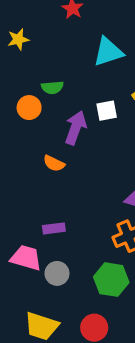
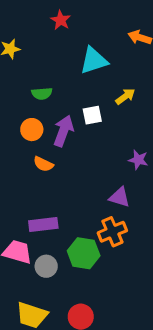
orange circle: (29, 108) -> (32, 130), moved
purple rectangle: (54, 228) -> (43, 225), size x1.4
green hexagon: (111, 280) -> (84, 253), moved

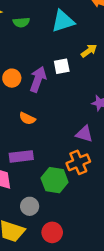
green semicircle: (42, 94) -> (21, 22), moved
orange semicircle: (43, 164) -> (27, 118), moved
gray circle: (46, 266) -> (30, 206), moved

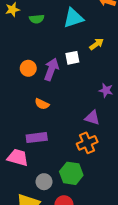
green hexagon: (55, 180) -> (71, 173), moved

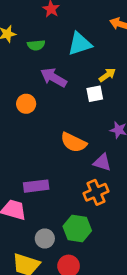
white square: (72, 58) -> (95, 94), moved
purple arrow: (51, 69) -> (54, 78), moved, turned -80
orange semicircle: (42, 104) -> (74, 142), moved, size x1.5

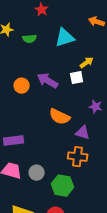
purple arrow: (54, 78) -> (48, 81), moved
purple rectangle: (36, 186) -> (14, 141), moved
orange cross: (96, 192) -> (78, 157), turned 30
gray circle: (45, 239) -> (37, 173), moved

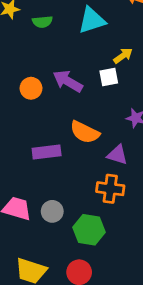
purple rectangle: (14, 141) -> (47, 152), moved

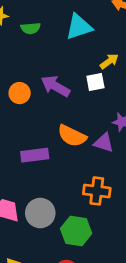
purple triangle: (117, 155) -> (104, 143), moved
gray circle: (52, 211) -> (40, 213), size x1.4

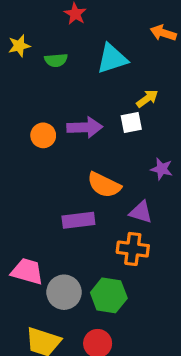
purple arrow: (55, 86) -> (85, 127), turned 148
purple triangle: (104, 143) -> (141, 212), moved
purple rectangle: (35, 155) -> (78, 220), moved
gray circle: (40, 213) -> (64, 292), moved

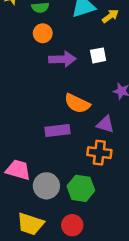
yellow arrow: (147, 99) -> (110, 16), moved
orange circle: (43, 135) -> (43, 33), moved

